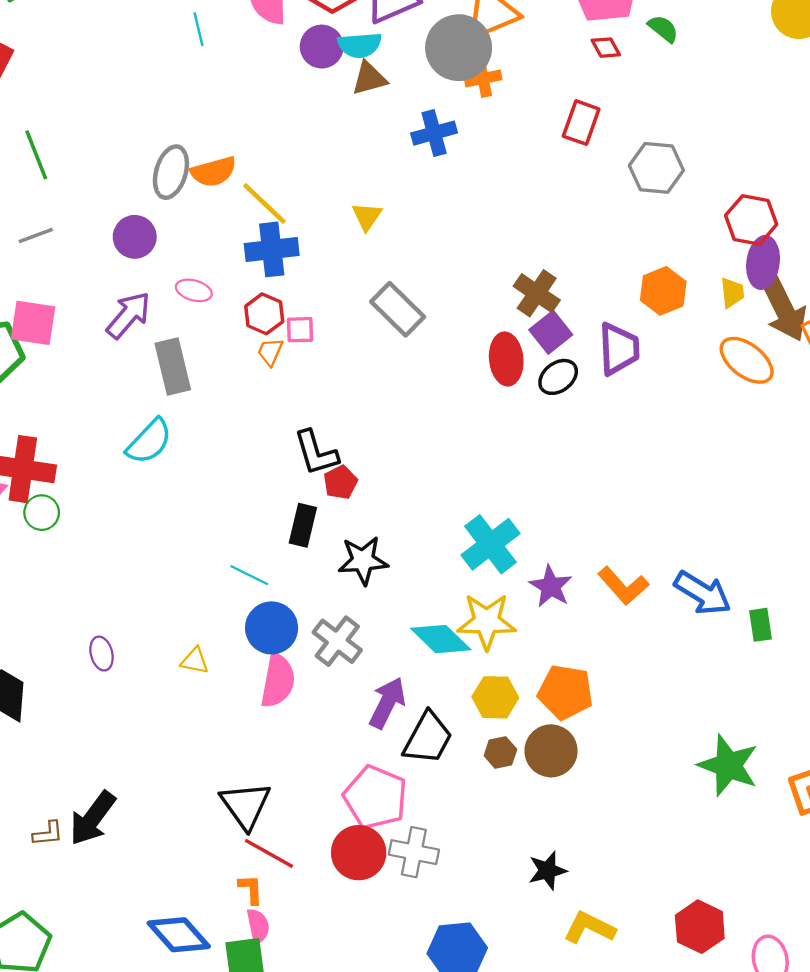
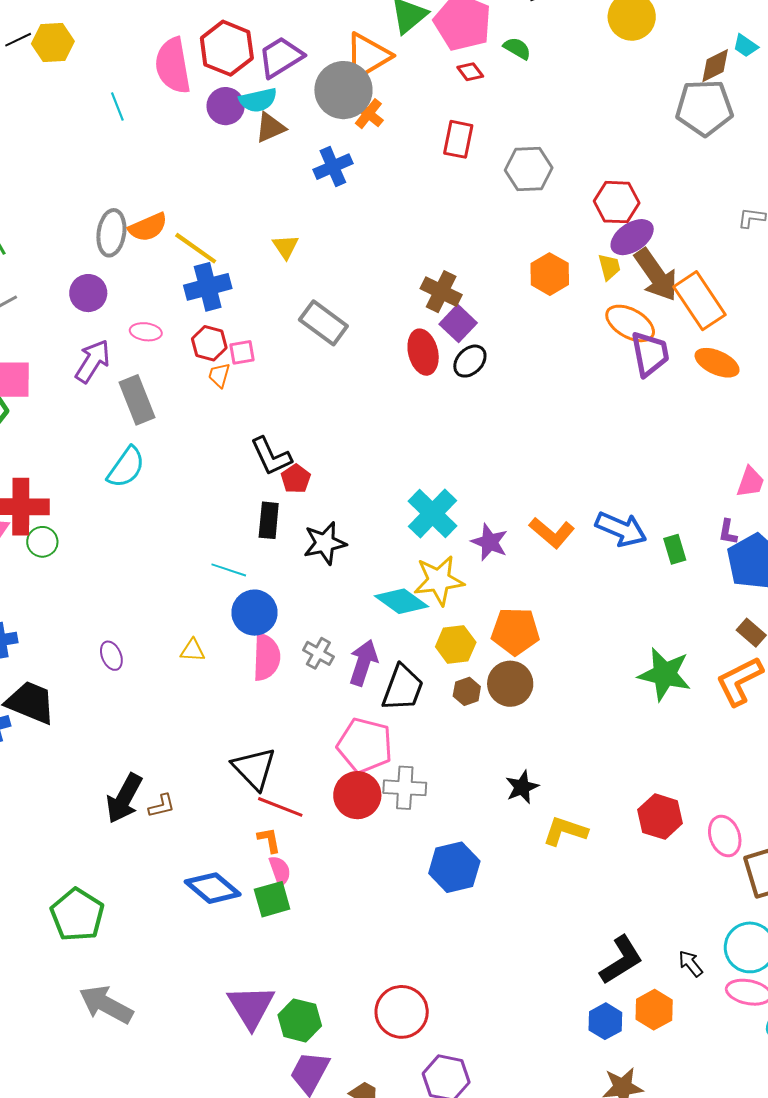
orange cross: (483, 79) -> (368, 114), turned -32
purple ellipse: (763, 262) -> (632, 237), turned 57
purple trapezoid: (619, 349) -> (650, 354), moved
gray cross: (337, 641) -> (318, 653), moved, size x0.7
brown L-shape: (48, 833) -> (162, 806), moved

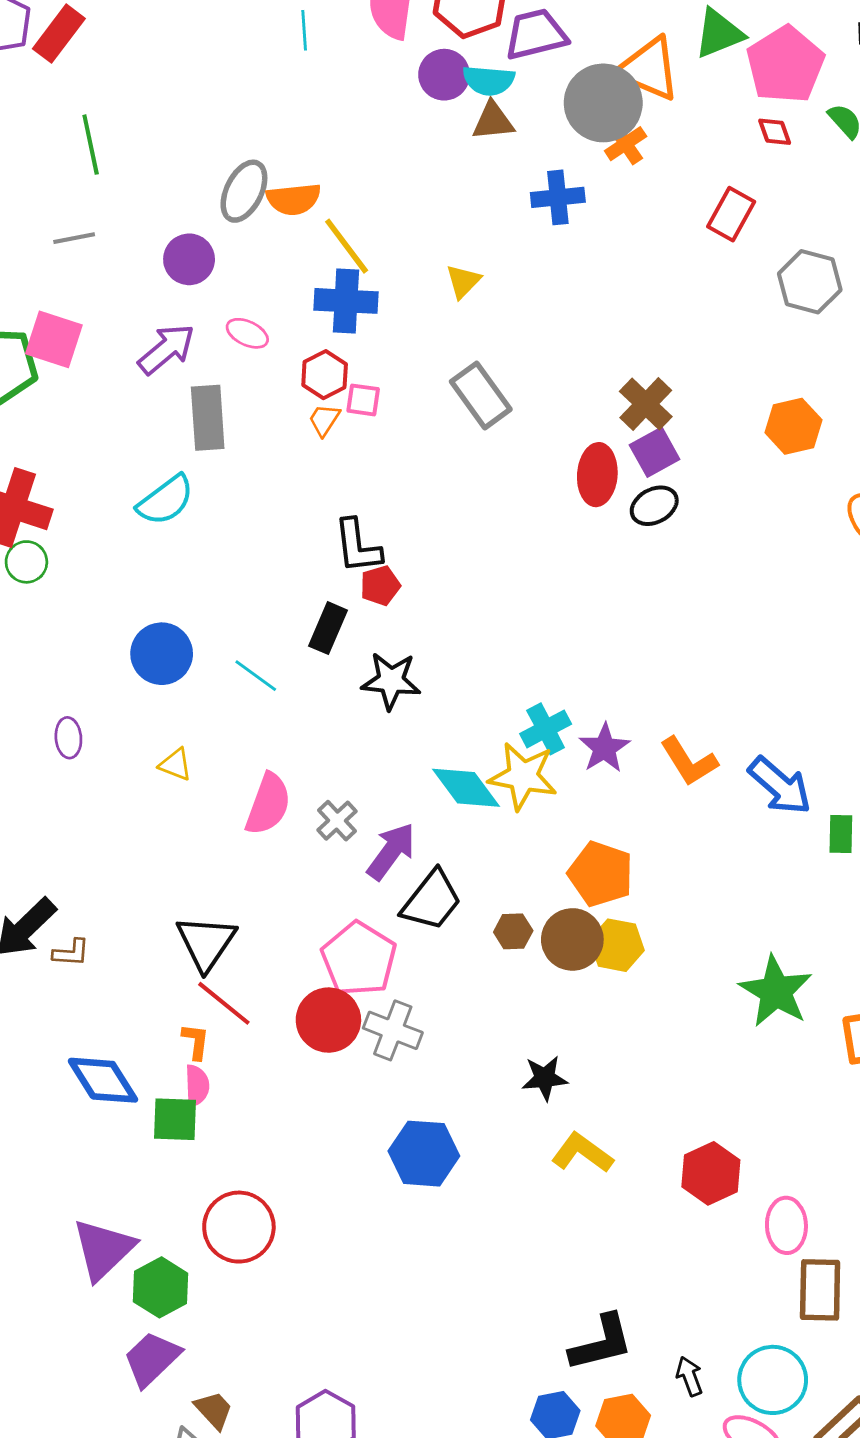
orange triangle: (368, 56) -> (649, 69), turned 36
cyan cross: (433, 513) -> (546, 729), moved, size x0.7
blue circle: (255, 613) -> (162, 654), moved
yellow hexagon: (456, 644) -> (617, 945), moved
red circle: (402, 1012) -> (239, 1227), moved

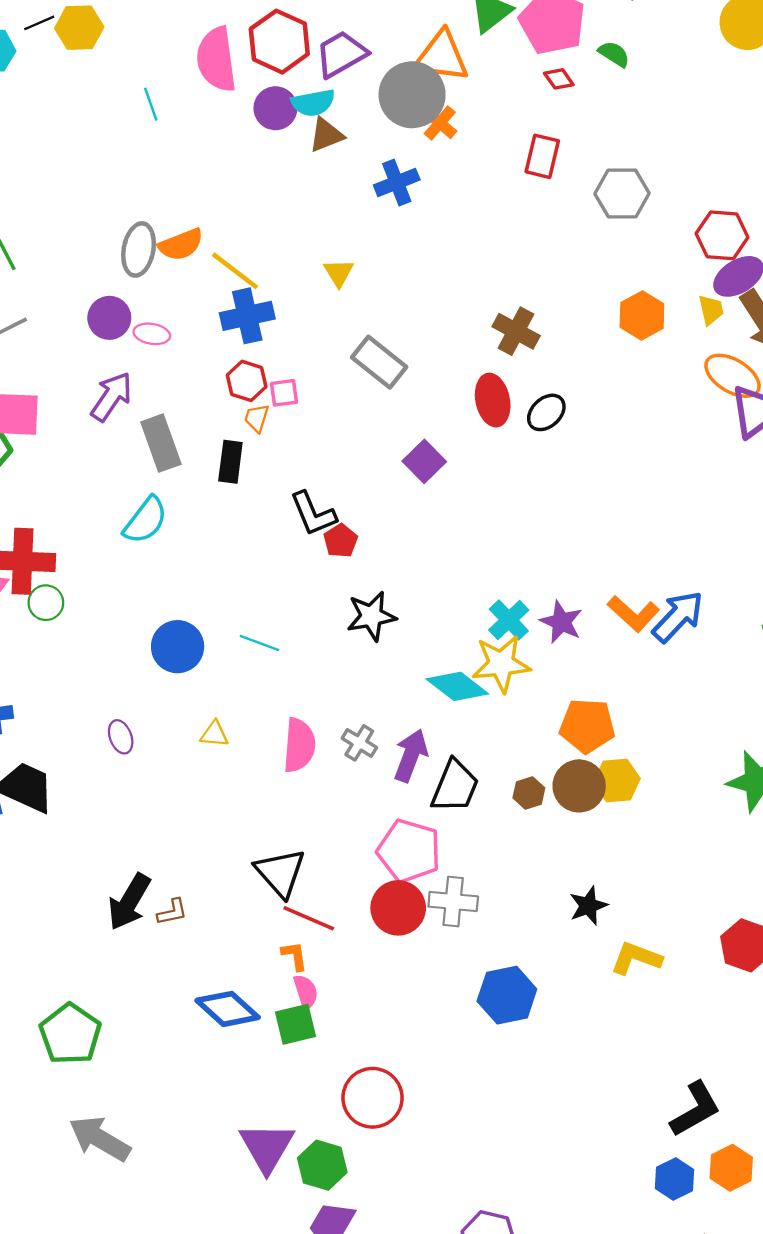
pink ellipse: (247, 333) -> (152, 334), moved
purple square: (655, 452) -> (424, 461), moved
black rectangle: (328, 628) -> (230, 462), moved
blue arrow: (780, 786) -> (678, 617), moved, turned -72

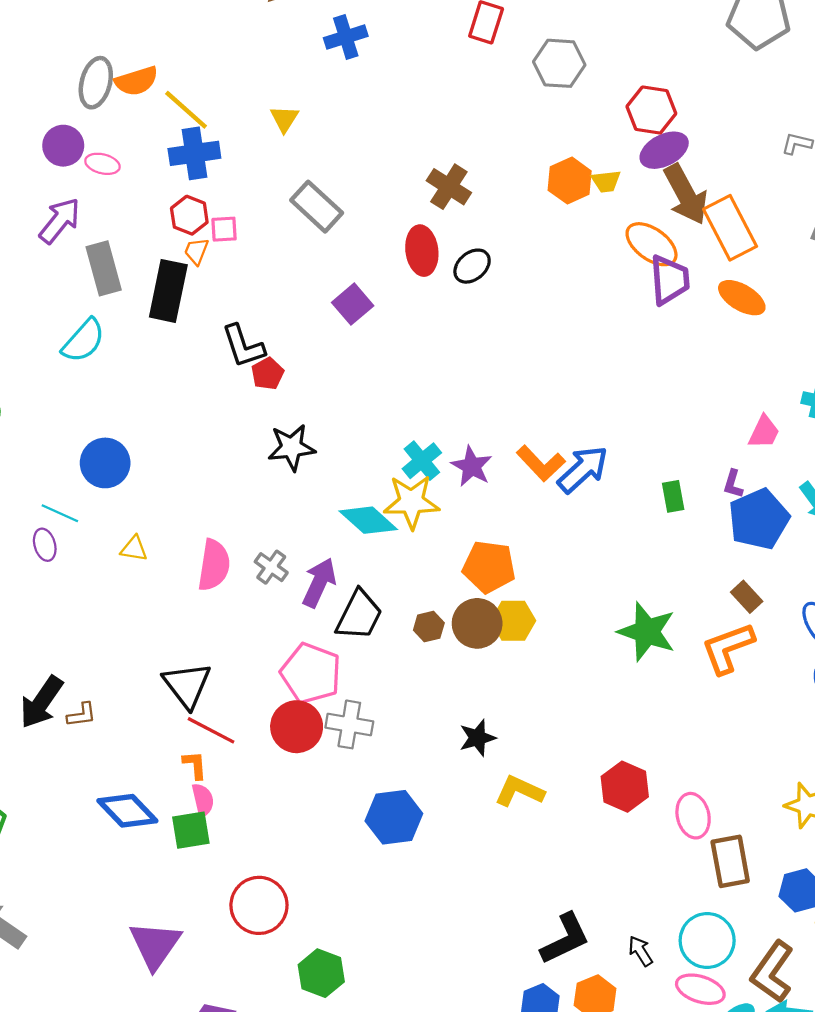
yellow trapezoid: (711, 310) -> (606, 181), moved, turned 92
black rectangle: (230, 462) -> (168, 291), size x1.5
cyan line: (260, 643) -> (60, 513), moved
green hexagon: (322, 1165) -> (321, 973), moved

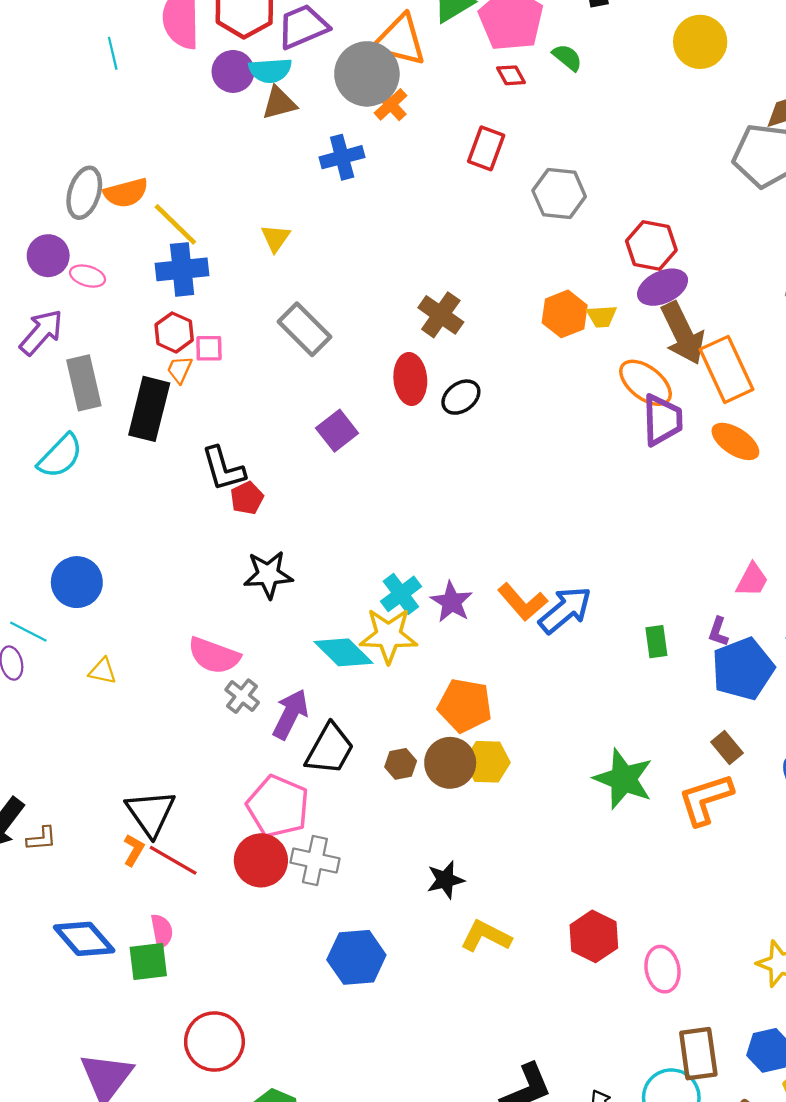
pink semicircle: (214, 565) -> (214, 655), moved, turned 99
orange L-shape: (195, 765) -> (134, 850), moved, turned 32
brown rectangle: (730, 861) -> (698, 1054), moved

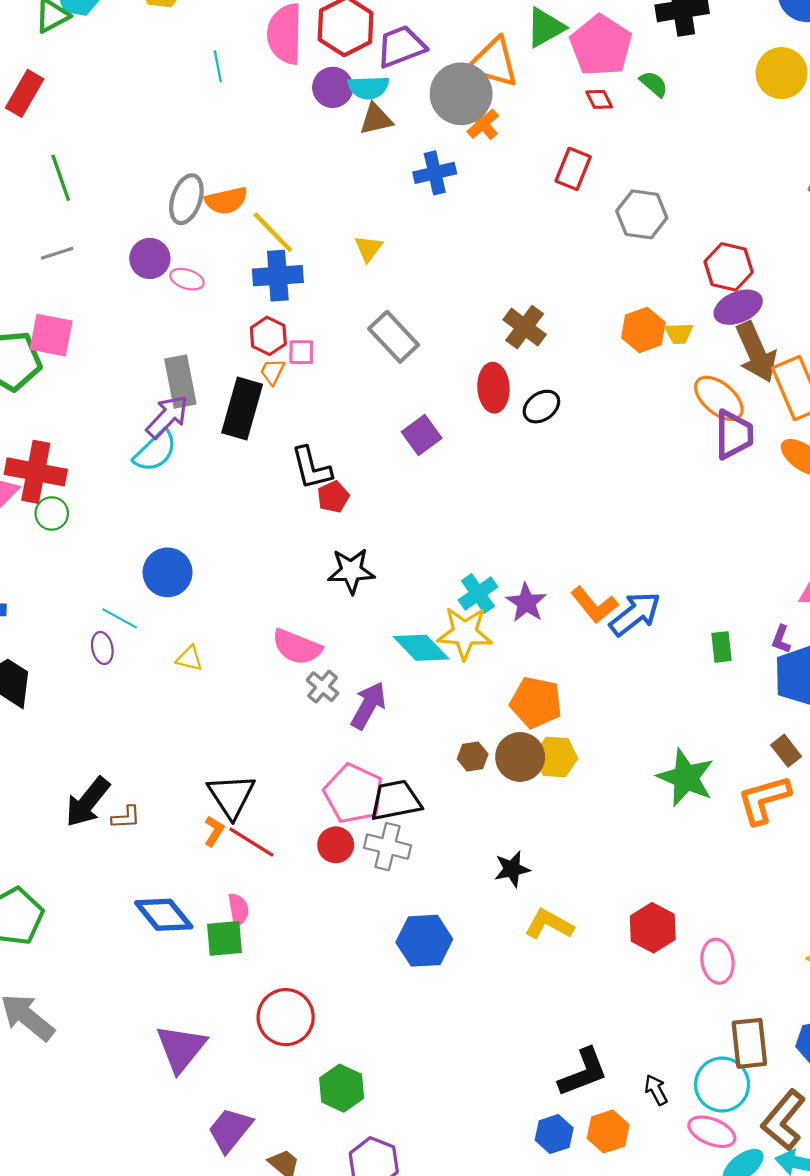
purple arrow: (41, 332) -> (167, 417), moved
black trapezoid: (330, 749) -> (395, 800), moved, turned -132
red circle: (261, 860) -> (336, 845), size x0.7

